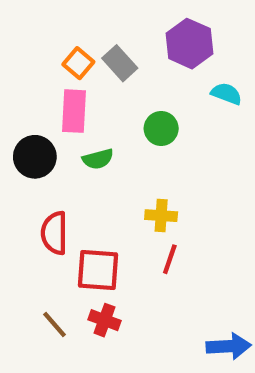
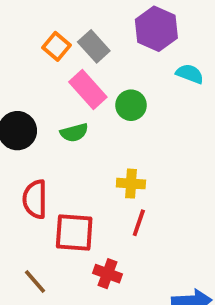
pink rectangle: (74, 111) -> (88, 89), moved, turned -45
red cross: (105, 320) -> (107, 274), moved

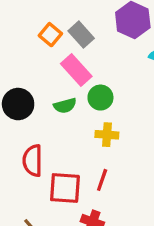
green circle: (131, 105) -> (100, 98), moved
yellow cross: (131, 184) -> (107, 135), moved
red line: (139, 223) -> (102, 180), moved

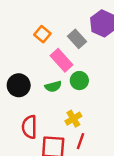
gray rectangle: (81, 35) -> (77, 39), moved
yellow cross: (107, 135) -> (73, 119), moved, turned -35

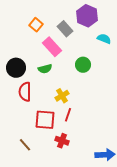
green circle: (79, 81) -> (83, 65), moved
red semicircle: (29, 127) -> (25, 92), moved

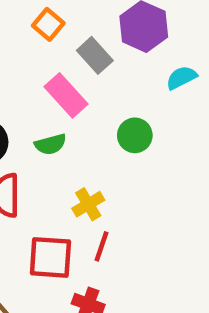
orange square: (36, 25) -> (48, 24), moved
cyan semicircle: (104, 39) -> (181, 78), turned -48

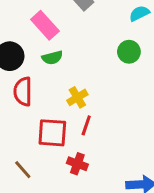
pink rectangle: (66, 95) -> (45, 25), moved
green circle: (135, 135) -> (129, 52), moved

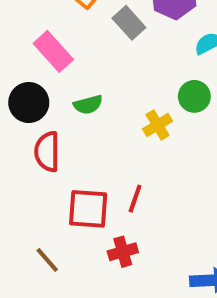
pink rectangle: (45, 25) -> (53, 51), moved
yellow cross: (77, 97) -> (158, 125), moved
red cross: (77, 164) -> (123, 252), turned -36

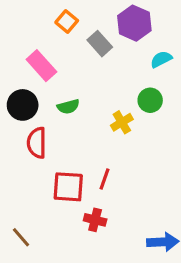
red cross: (123, 252) -> (95, 220), turned 30
brown line: (47, 260) -> (21, 237), moved

